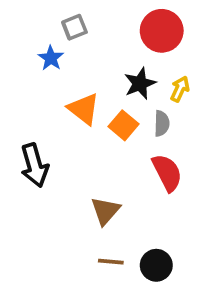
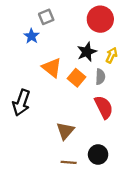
black arrow: (34, 165) -> (21, 103), turned 35
black circle: (156, 265) -> (98, 155), moved

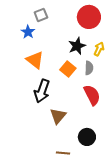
orange triangle: (52, 68) -> (35, 60), moved
black arrow: (21, 103) -> (42, 91), moved
brown line: (69, 162) -> (63, 153), moved

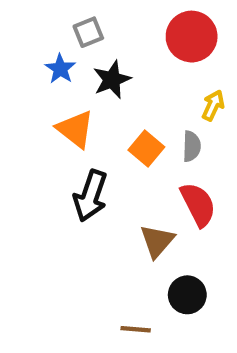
black star: (77, 46) -> (112, 80), moved
brown triangle: (58, 116) -> (157, 241), moved

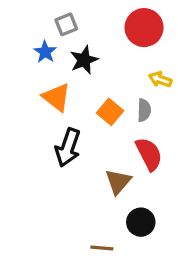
yellow arrow: (213, 105) -> (160, 79), turned -95

